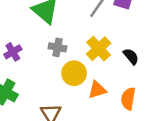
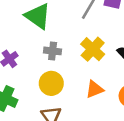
yellow circle: (74, 73) -> (51, 83), moved

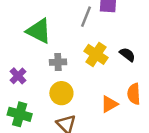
orange triangle: (95, 89) -> (109, 104), moved

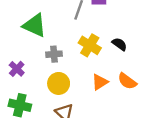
orange semicircle: (134, 94) -> (127, 81), turned -48
orange triangle: (109, 104) -> (100, 82), moved

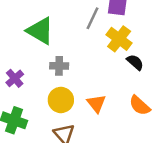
yellow cross: (90, 45) -> (119, 39), moved
orange triangle: (100, 82) -> (96, 103), moved, turned -42

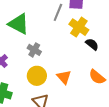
gray cross: (59, 66) -> (34, 50), turned 32

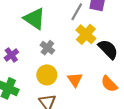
yellow cross: (79, 27) -> (86, 34), moved
black semicircle: (92, 44) -> (108, 49), size x1.5

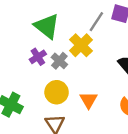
yellow cross: (86, 34) -> (81, 45), moved
purple cross: (11, 55) -> (38, 57), moved

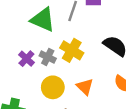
green triangle: (47, 26) -> (43, 20), moved
yellow cross: (81, 45) -> (72, 50), moved

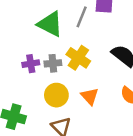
gray cross: (48, 57) -> (53, 63), turned -35
purple cross: (26, 59) -> (31, 64), turned 35

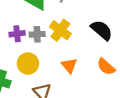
yellow circle: (56, 95) -> (28, 63), moved

